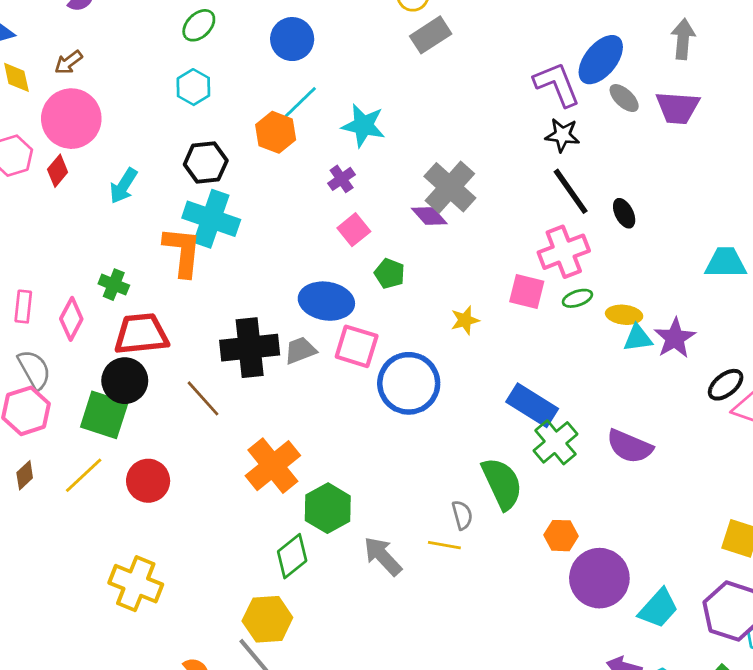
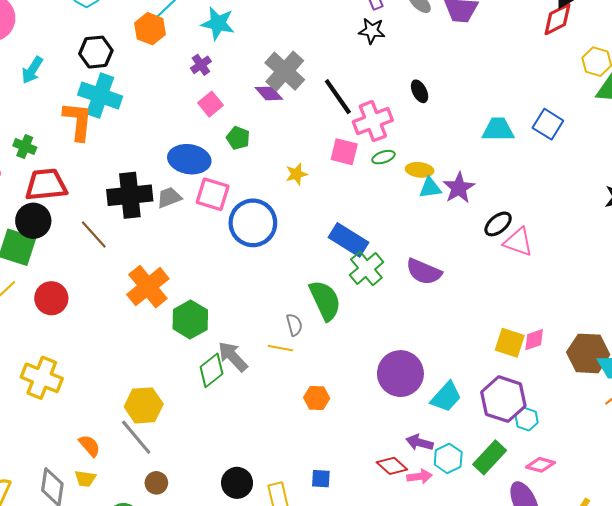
black line: (571, 191) -> (338, 97), moved
orange hexagon: (561, 536) -> (317, 398), moved
green diamond: (292, 556) -> (212, 370), moved

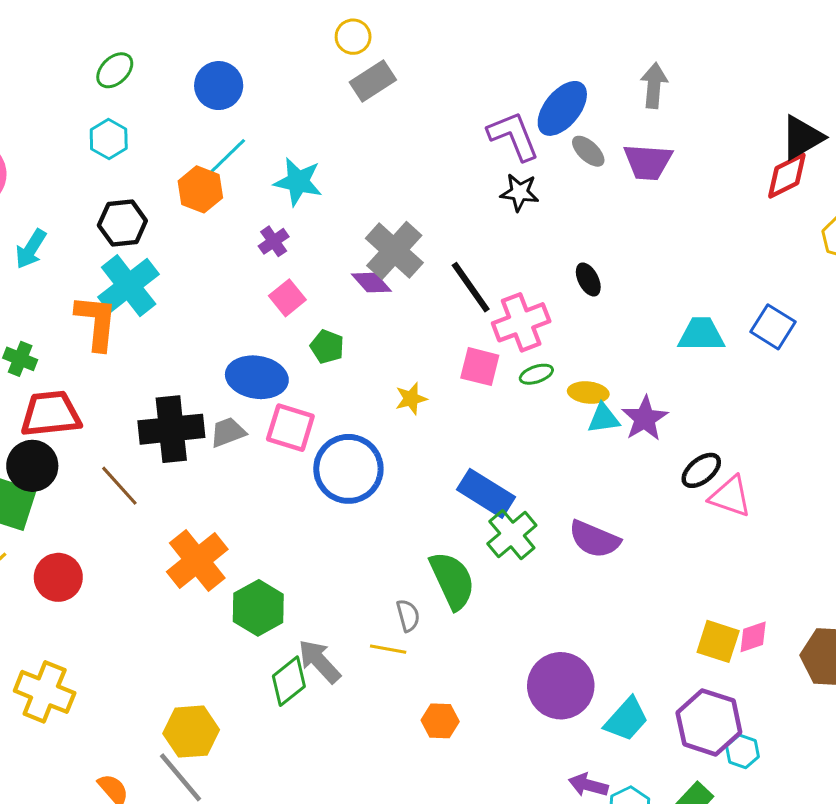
cyan cross: (100, 96) -> (129, 286), turned 33

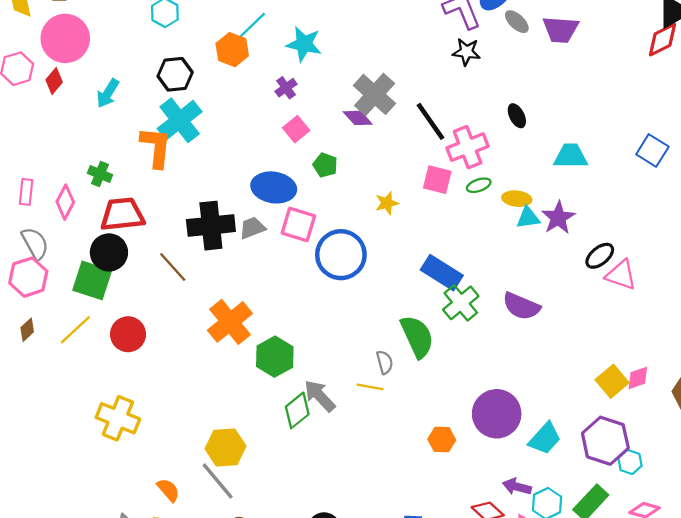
cyan trapezoid: (701, 334) -> (571, 156), moved
yellow square: (718, 641) -> (612, 381), turned 32
orange hexagon: (440, 721) -> (442, 440), moved

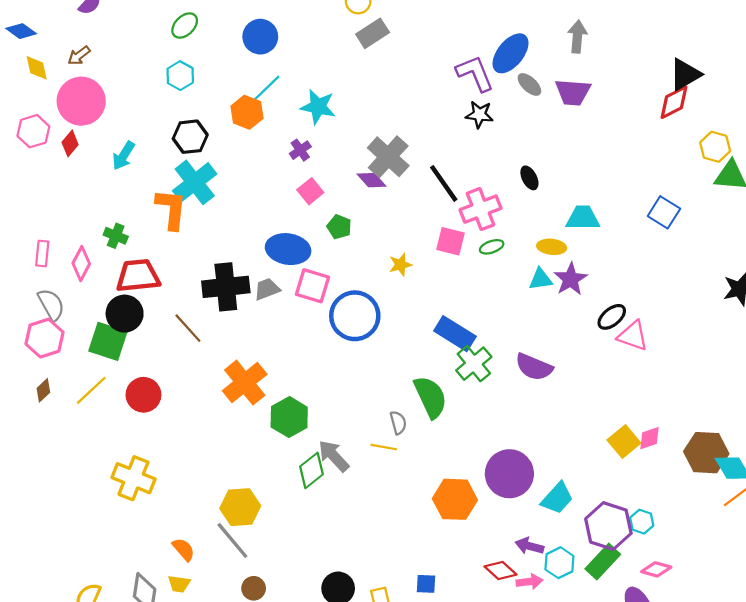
yellow ellipse: (517, 199) -> (552, 247), moved
orange hexagon: (442, 440) -> (455, 499), size x1.6
purple hexagon: (605, 441) -> (608, 526), moved

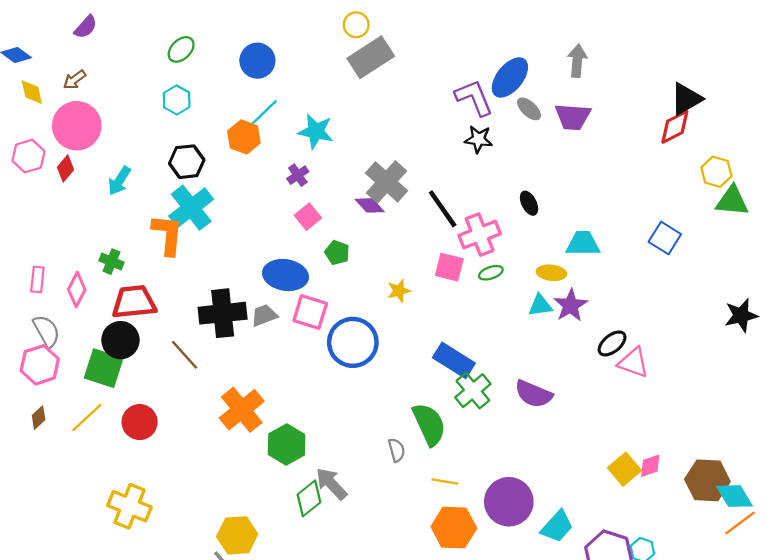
gray rectangle: (373, 33) -> (371, 57), size x1.4
yellow line: (384, 447) -> (445, 482), moved

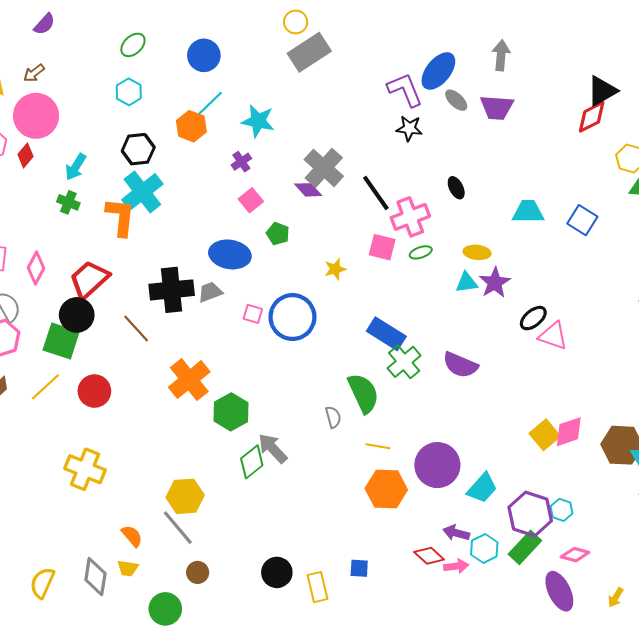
cyan trapezoid: (583, 244) -> (528, 212), moved
green cross: (112, 262) -> (68, 202), moved
red trapezoid: (134, 302) -> (89, 279), turned -36
pink square: (310, 312) -> (253, 314), moved, size x0.6
pink diamond: (650, 466) -> (569, 432), size x1.4

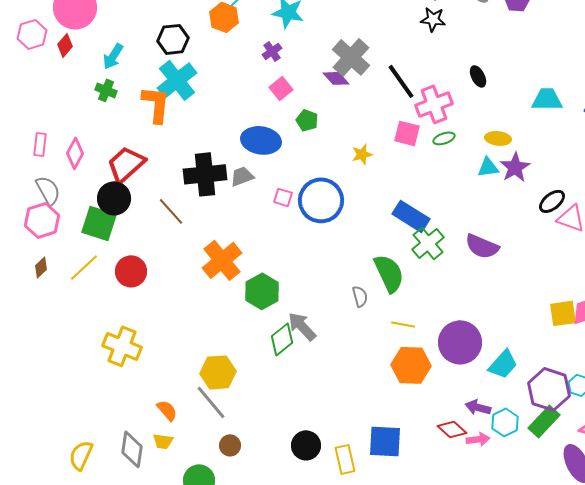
yellow square: (545, 435) -> (563, 313), turned 32
blue square: (359, 568) -> (385, 441), size x1.8

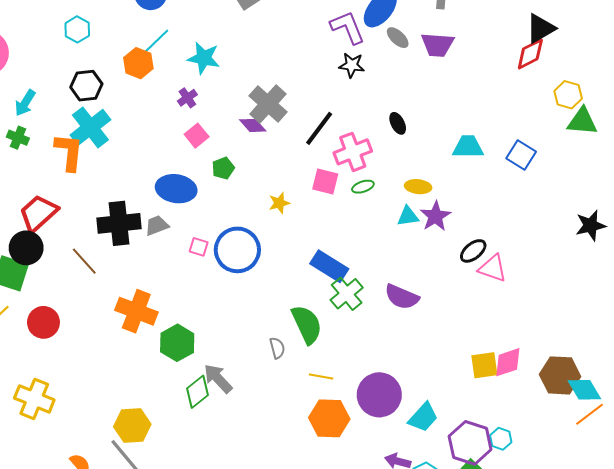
black line: (401, 81) -> (319, 128), turned 72
green pentagon: (307, 120) -> (223, 168), turned 30
orange cross: (222, 260) -> (136, 311), turned -30

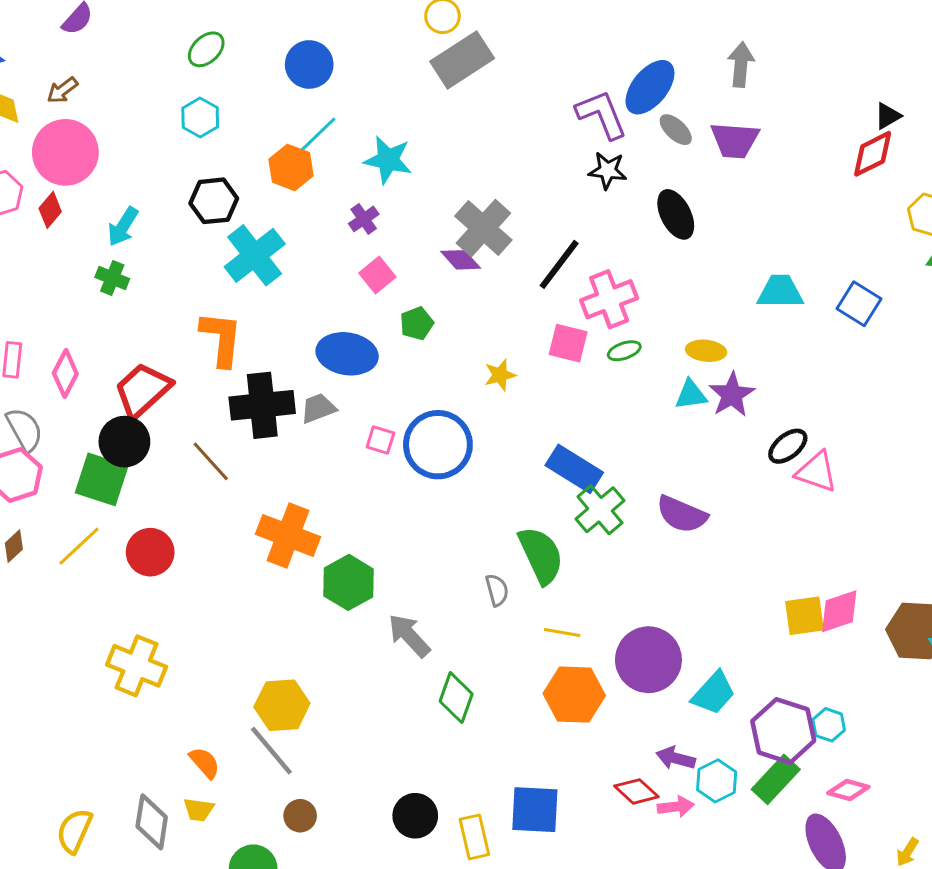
black triangle: (541, 28) -> (888, 116), size x0.6
black ellipse: (398, 123) -> (676, 214), moved, size x1.5
cyan cross: (90, 127) -> (255, 255), moved
orange L-shape: (69, 152) -> (221, 339), moved
green diamond: (198, 392) -> (456, 698), moved, turned -32

